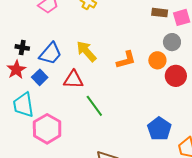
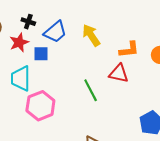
blue square: (40, 77) -> (41, 54), turned 35
red triangle: (73, 80) -> (119, 74), moved

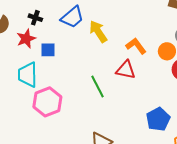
blue trapezoid: (55, 32) -> (72, 17), moved
orange L-shape: (129, 50) -> (136, 46), turned -120

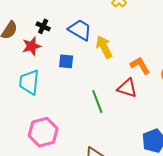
blue trapezoid: (72, 17) -> (80, 30), turned -115
blue square: (48, 50) -> (66, 61), moved
pink hexagon: (47, 102) -> (43, 132), moved

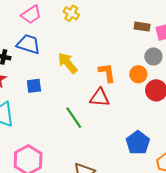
blue trapezoid: (80, 30) -> (28, 44), moved
orange L-shape: (140, 65) -> (107, 73), turned 35

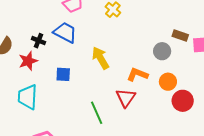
gray circle: (153, 56) -> (162, 51), moved
orange L-shape: (107, 73) -> (137, 75), turned -70
red triangle: (100, 98) -> (126, 98), turned 50

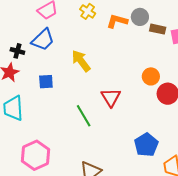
blue trapezoid: (65, 32) -> (43, 40), turned 115
gray circle: (162, 51) -> (140, 17), moved
orange L-shape: (137, 75) -> (117, 21), moved

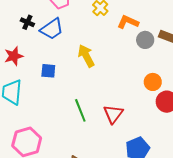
gray circle: (140, 17) -> (145, 40), moved
black cross: (17, 51) -> (27, 22), moved
red triangle: (111, 97) -> (113, 114), moved

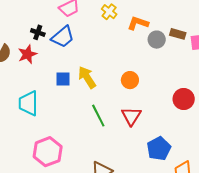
red star: (14, 56) -> (27, 54), moved
yellow arrow: (86, 56) -> (87, 77), moved
orange circle: (153, 82) -> (130, 80), moved

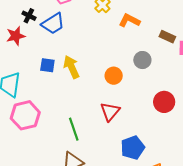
gray circle: (157, 40) -> (142, 60), moved
green line: (98, 116) -> (74, 129), moved
pink hexagon: (48, 152) -> (25, 115), moved

